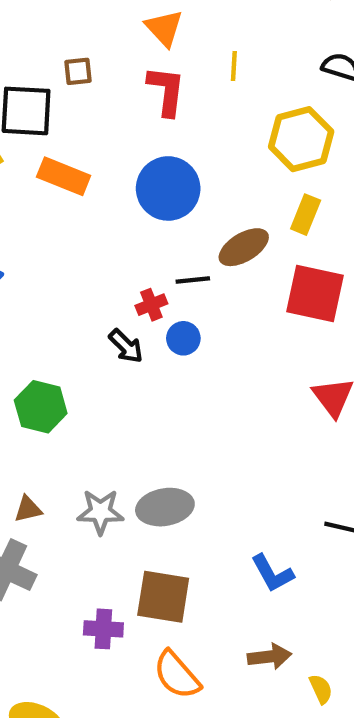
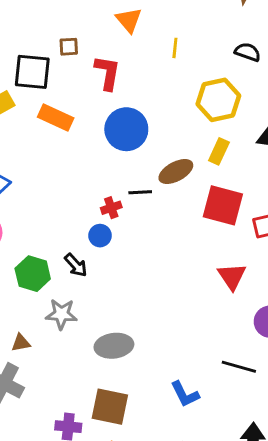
red L-shape: (166, 91) -> (107, 73), moved
blue circle: (183, 338) -> (100, 236), moved
black arrow: (126, 346) -> (76, 265), moved
gray star: (100, 512) -> (61, 314), moved

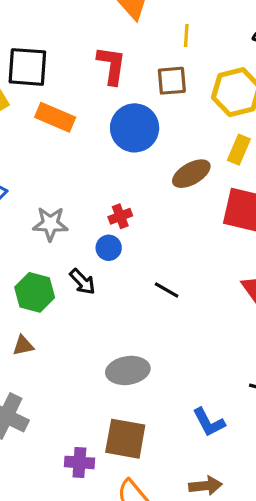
brown square: (69, 47) -> (172, 81), moved, size x1.4
black line: (140, 192) -> (167, 290), moved, turned 35
gray star: (61, 314) -> (50, 224), moved
brown triangle: (21, 343) -> (23, 346), moved

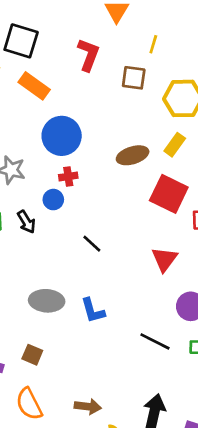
blue circle: (135, 128) -> (62, 136), moved
blue L-shape: (209, 422) -> (93, 311), moved
brown square: (125, 439) -> (32, 355), size x0.6

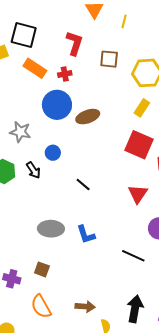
yellow line: (153, 44) -> (124, 21), moved
brown ellipse: (133, 155) -> (88, 117), moved
red cross: (68, 176) -> (65, 74), moved

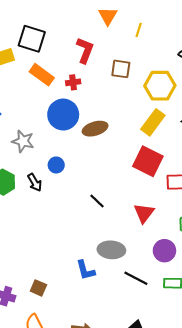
yellow rectangle: (142, 108) -> (153, 122), size x1.4
black line: (83, 184) -> (97, 201), moved
gray ellipse: (51, 229) -> (111, 250), moved
blue L-shape: (86, 235) -> (85, 270), moved

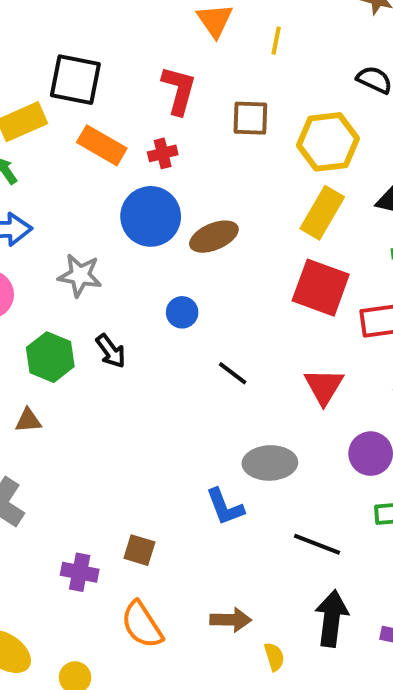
blue circle: (56, 165) -> (182, 312), moved
black line: (136, 278) -> (317, 544), moved

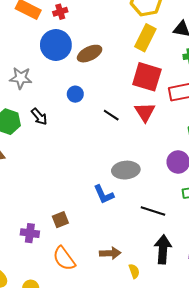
black line: (233, 373) -> (111, 115), moved
red triangle: (324, 386) -> (145, 112), moved
brown square: (139, 550) -> (60, 220), turned -35

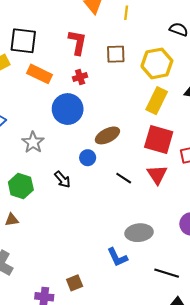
red cross: (60, 12) -> (80, 77), moved
brown ellipse: (90, 54) -> (107, 135), moved
gray star: (21, 78) -> (33, 142), turned 30
black arrow: (39, 117) -> (62, 179), moved

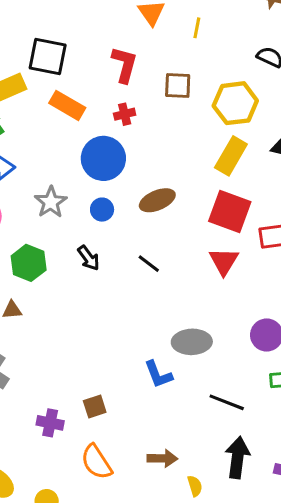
blue circle: (88, 158) -> (102, 210), moved
black line: (124, 178) -> (149, 264), moved

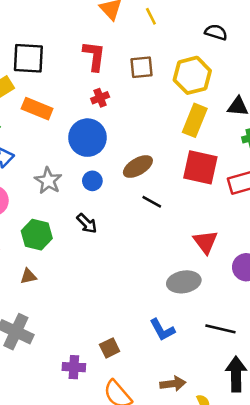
yellow line: (197, 28) -> (151, 16), turned -30
orange rectangle: (67, 105) -> (37, 109), moved
red triangle: (224, 261) -> (205, 242), moved
black line: (149, 264) -> (152, 202), moved
blue L-shape: (158, 374) -> (162, 330), moved

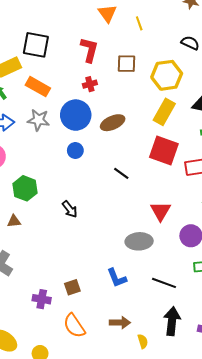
brown ellipse: (138, 167) -> (113, 123), moved
gray star: (48, 181) -> (38, 120), moved, turned -30
black arrow: (87, 223) -> (70, 209), moved

